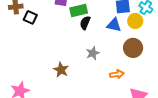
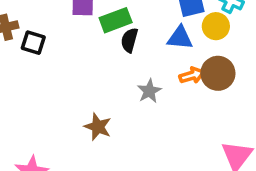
orange arrow: (117, 74) -> (192, 75), moved

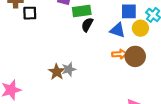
black square: (33, 43) -> (30, 13), turned -32
gray star: (149, 91) -> (69, 69), moved

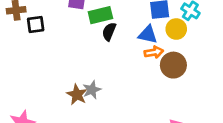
orange arrow: (119, 54) -> (154, 52), moved

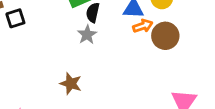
gray star: (92, 90) -> (87, 35), moved

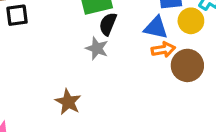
gray star: (87, 35) -> (97, 48), turned -30

